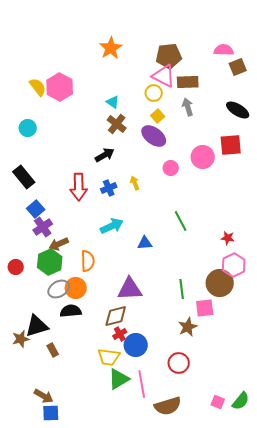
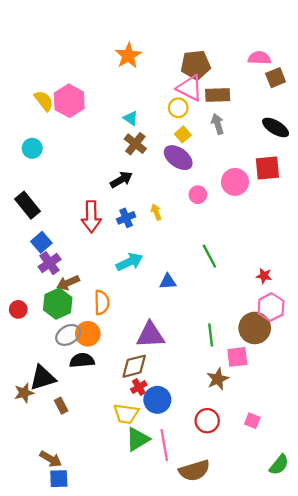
pink square: (218, 402) -> (252, 421), moved

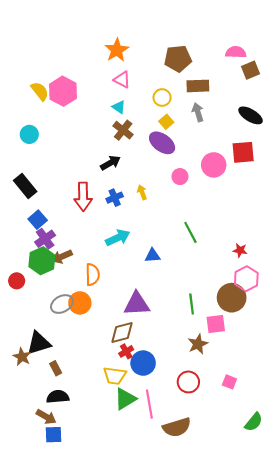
pink triangle: (190, 88) -> (122, 80), moved, size x0.7
green hexagon: (58, 304) -> (42, 261), moved
black semicircle: (82, 360) -> (58, 397), moved
brown star: (24, 393) -> (22, 357), turned -30

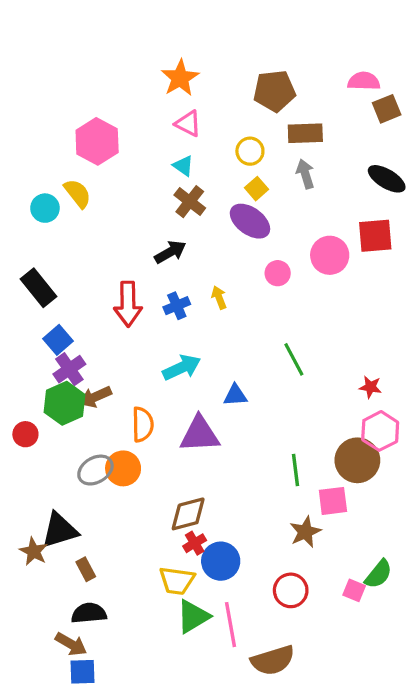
yellow semicircle: (40, 91) -> (78, 193), moved
purple triangle: (137, 304) -> (200, 434), moved
green semicircle: (254, 422) -> (379, 574), moved

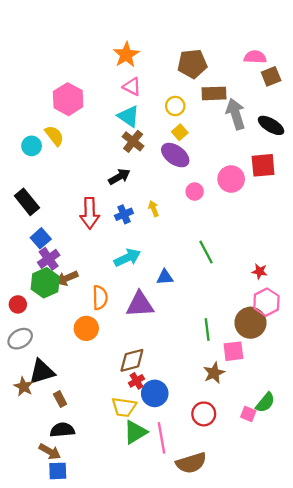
cyan triangle: (183, 166) -> (128, 116), size x1.5
gray arrow: (305, 174) -> (236, 114), moved, size x1.5
gray ellipse: (95, 470) -> (20, 339), moved

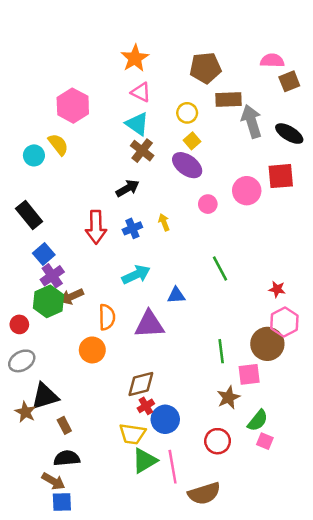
green semicircle: (265, 403) -> (258, 420), moved

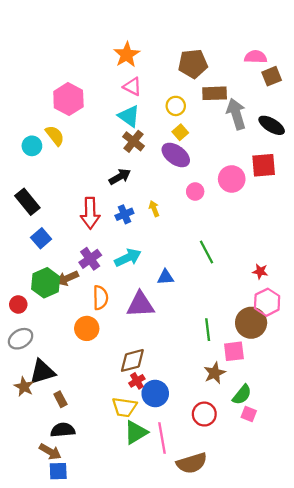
purple cross: (52, 276) -> (90, 259), moved

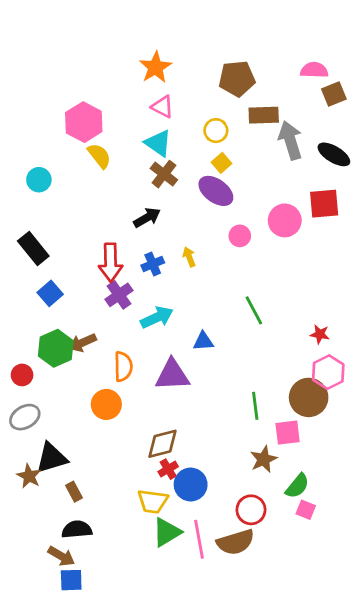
yellow semicircle: (55, 136) -> (99, 156), moved
purple cross: (90, 259) -> (119, 295), moved
brown semicircle: (192, 463) -> (236, 542), moved

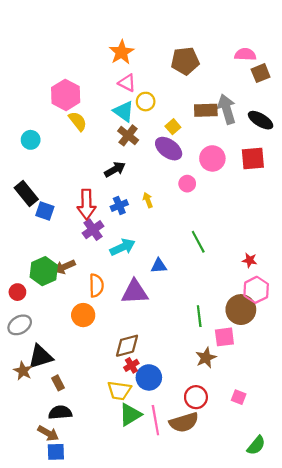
brown rectangle: (264, 115) -> (206, 110), moved
yellow circle: (216, 131) -> (146, 102), moved
pink circle: (285, 220) -> (212, 158), moved
blue square: (50, 293) -> (45, 211), moved, turned -30
green semicircle: (297, 486) -> (256, 445), moved

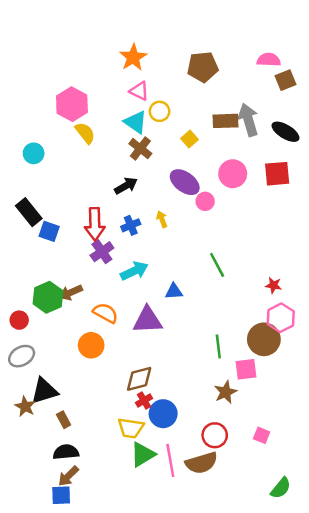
purple ellipse: (169, 149) -> (185, 182), moved
orange semicircle: (96, 285) -> (106, 313), turned -60
brown arrow: (48, 433) -> (68, 476), moved, turned 105

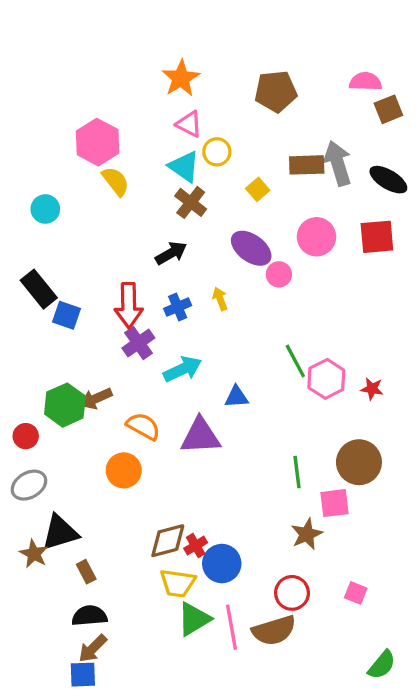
pink hexagon: (281, 318) -> (326, 379), moved
brown diamond: (139, 379) -> (168, 541), moved

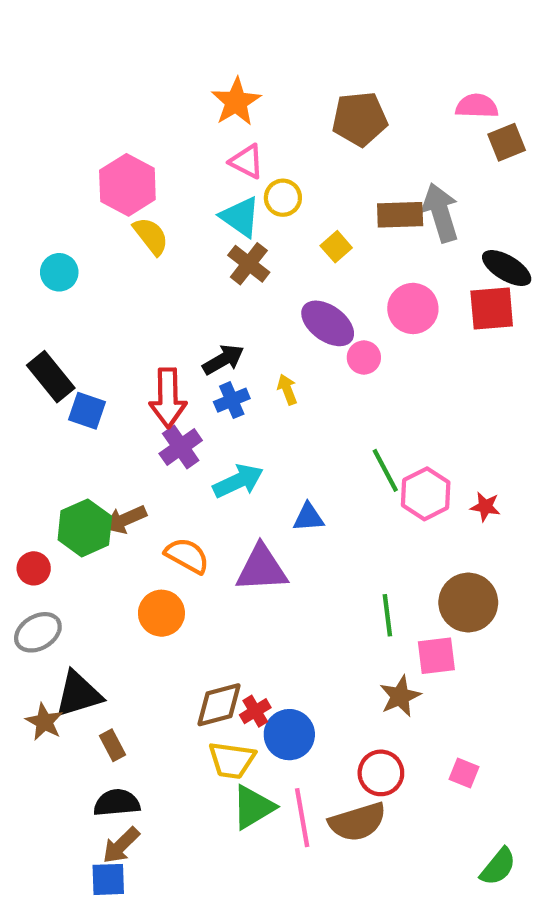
black ellipse: (388, 180) -> (507, 268), moved
black arrow: (171, 253) -> (223, 360), moved

